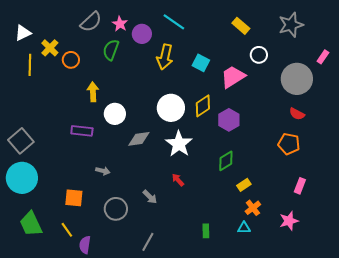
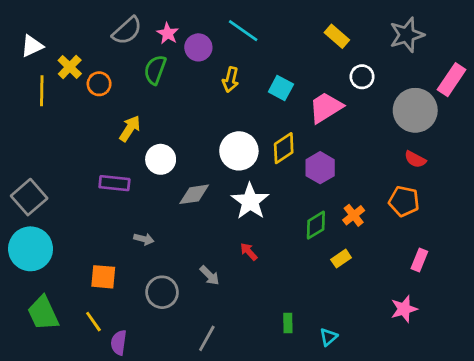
yellow arrow: (165, 57) -> (231, 80), size x0.7
pink rectangle: (323, 57) -> (452, 80), size x1.6
yellow arrow: (93, 92) -> (130, 129), turned 36
orange cross: (253, 208) -> (354, 215), moved
cyan triangle: (244, 228) -> (328, 337), moved, turned -40

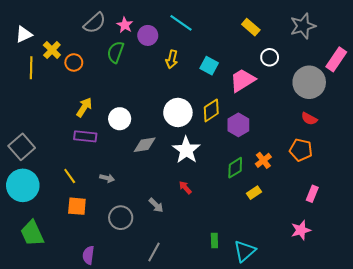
yellow arrow: (130, 129) -> (84, 107), moved
yellow line: (93, 322) -> (70, 176), moved
cyan triangle: (328, 337) -> (245, 251), size x1.6

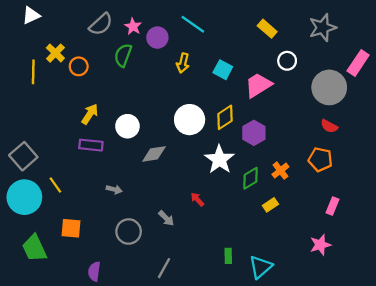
white triangle: (24, 34) -> (31, 15), moved
white star: (186, 150) -> (219, 159), moved
yellow line: (70, 176) -> (55, 185), moved
orange square: (77, 206) -> (71, 228), moved

